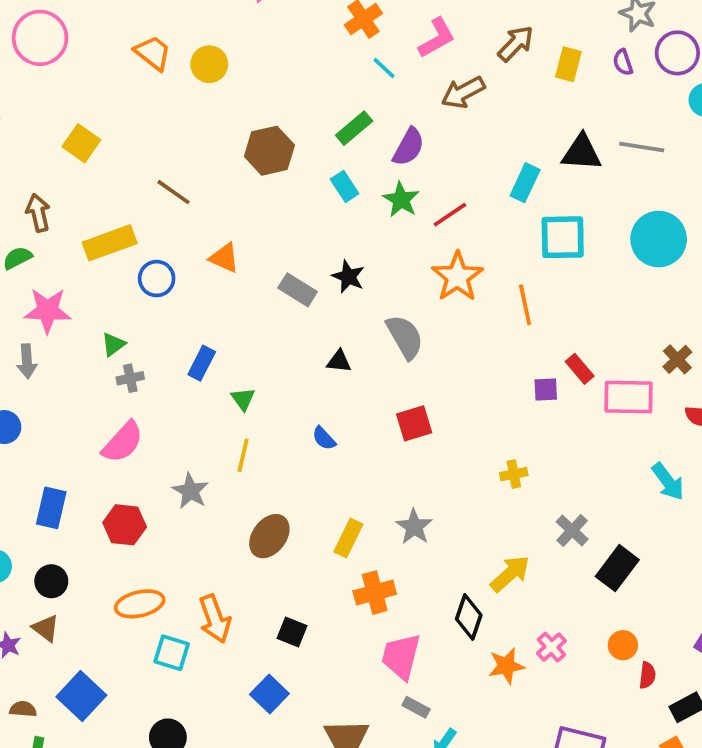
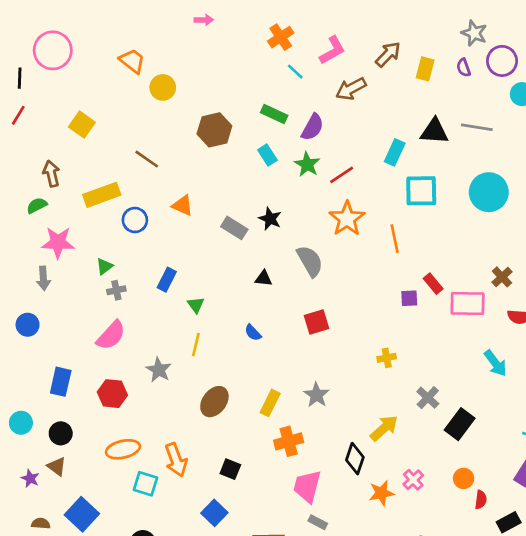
yellow circle: (209, 64) -> (163, 87), moved
green rectangle: (354, 128) -> (274, 114), turned 65

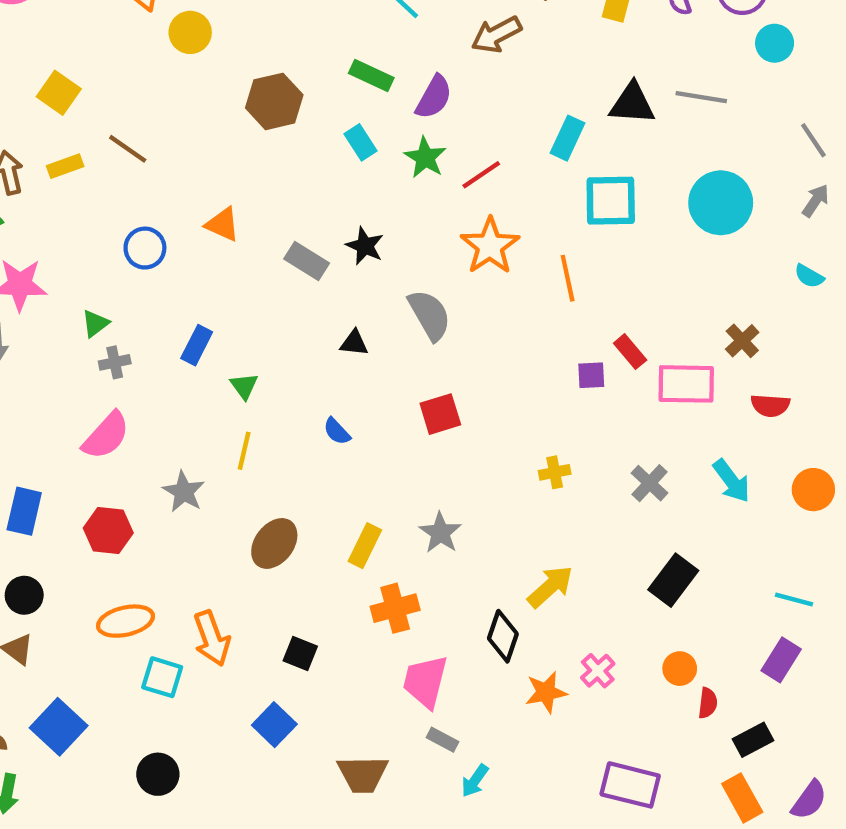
brown line: (147, 159) -> (128, 149), moved
yellow rectangle: (102, 195) -> (65, 166), moved, size x0.6
gray cross: (428, 398) -> (650, 483), moved

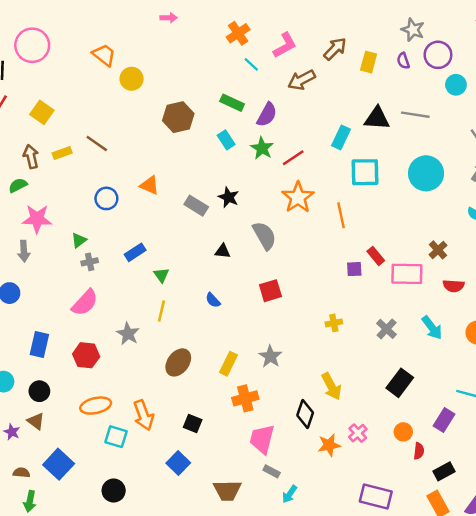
yellow square: (59, 93) -> (42, 112), moved
blue rectangle: (197, 345) -> (135, 252), turned 30
yellow arrow: (550, 587) -> (331, 386), turned 104
purple rectangle: (781, 660) -> (444, 420), moved

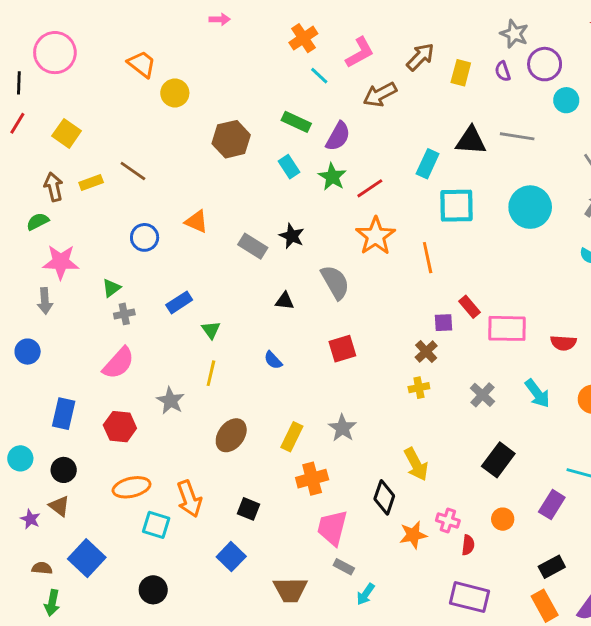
brown cross: (438, 250) -> (426, 352), moved
pink cross: (358, 433) -> (448, 521), turned -30
red semicircle: (419, 451) -> (468, 545), moved

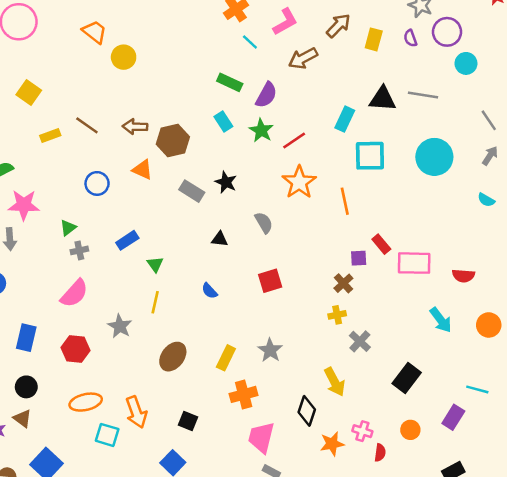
brown hexagon: (231, 139) -> (173, 141), moved
brown arrow: (54, 187) -> (135, 127), moved, turned -75
gray semicircle: (335, 282) -> (264, 223), size x0.7
gray cross: (482, 395) -> (360, 341), moved

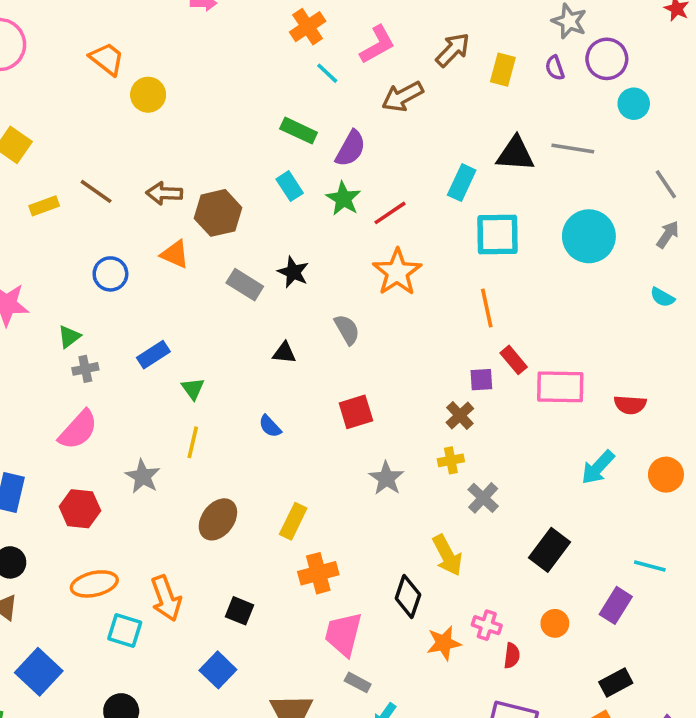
orange line: (345, 201) -> (487, 308), moved
cyan arrow: (441, 320) -> (598, 467), turned 80
gray star: (270, 350) -> (386, 478), moved

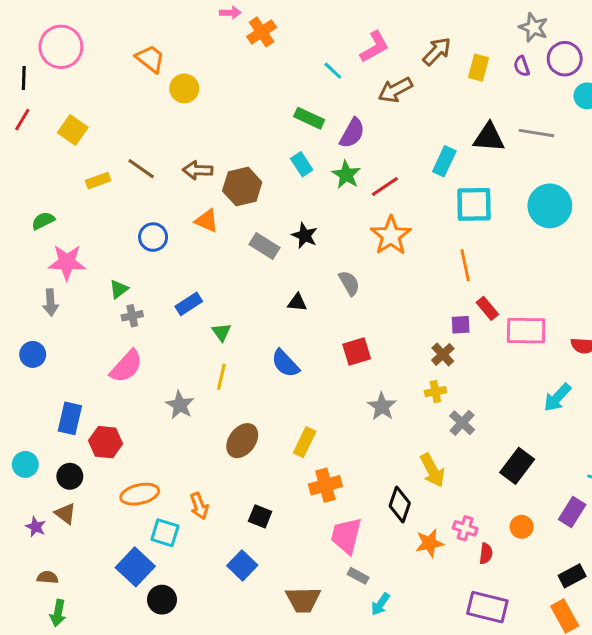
orange cross: (308, 27) -> (262, 32), moved
blue semicircle: (270, 426) -> (285, 363), size x1.5
red hexagon: (80, 509) -> (106, 442), moved
orange arrow: (166, 598) -> (199, 506), size x0.7
blue square: (39, 672) -> (135, 567), moved

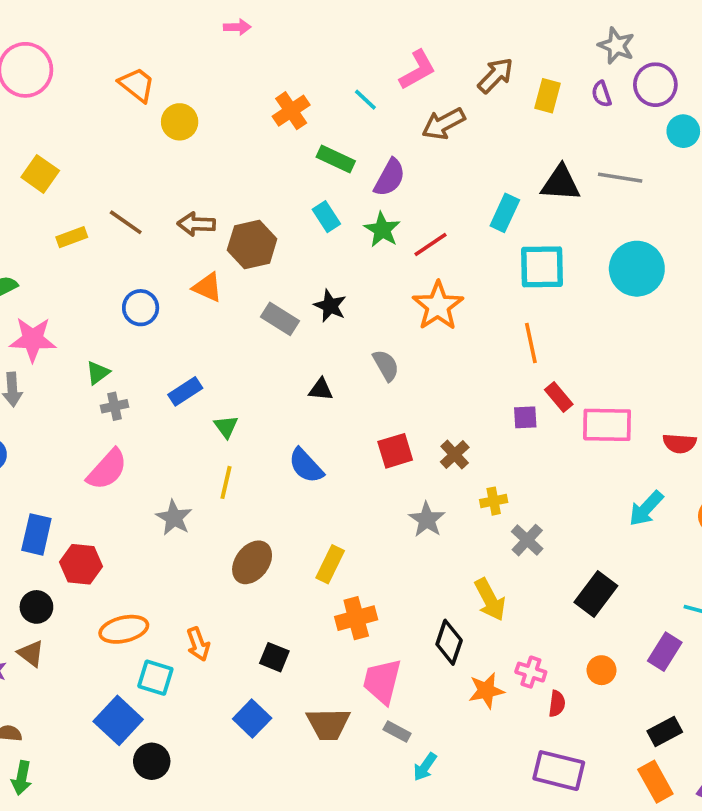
orange cross: (262, 32) -> (291, 111), moved
brown cross: (443, 354) -> (455, 455), moved
brown trapezoid: (303, 600) -> (328, 724), moved

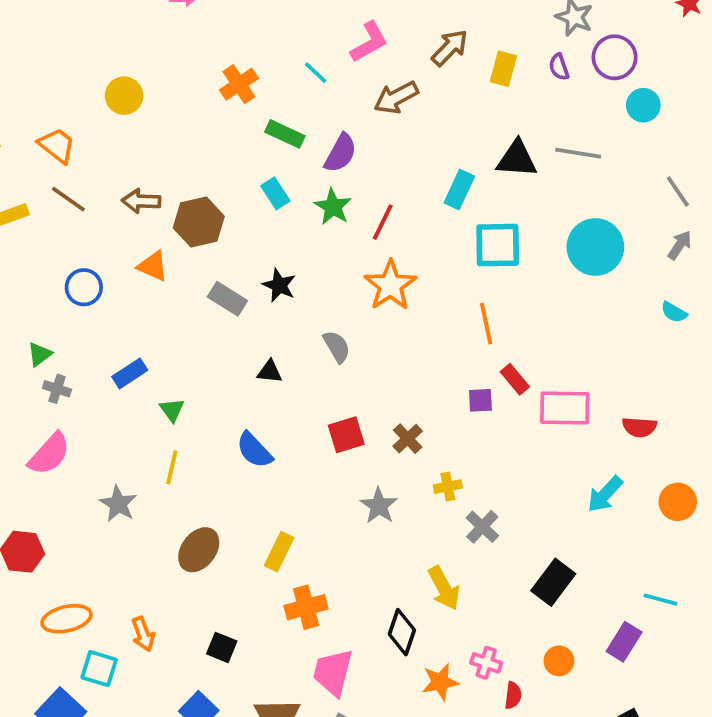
orange trapezoid: (137, 85) -> (57, 145), moved
red line: (430, 245) -> (383, 222), turned -30
gray cross: (115, 406) -> (57, 389), turned 30

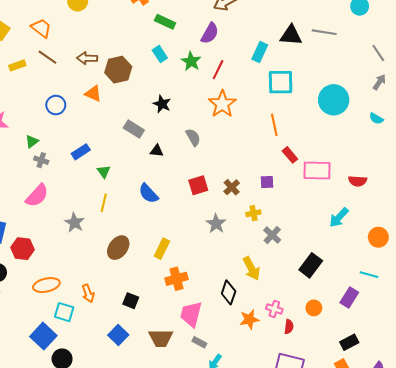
purple semicircle: (341, 153) -> (210, 33), moved
cyan circle: (595, 247) -> (334, 100), moved
gray rectangle: (227, 299) -> (134, 129), moved
purple square: (480, 400) -> (267, 182), moved
orange circle: (678, 502) -> (378, 237), moved

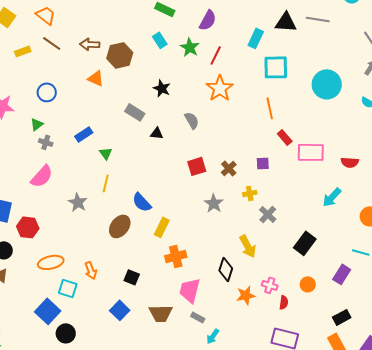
blue circle: (56, 105) -> (47, 92), moved
blue semicircle: (148, 193) -> (142, 202), moved

